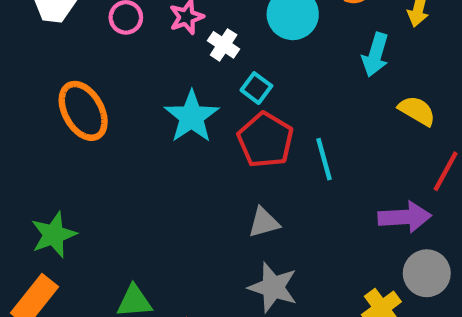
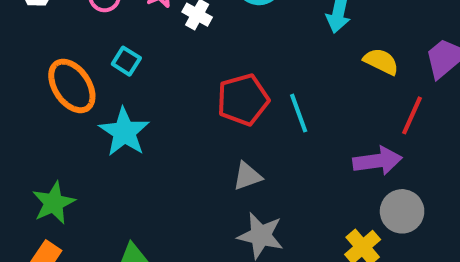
cyan square: (256, 88) -> (126, 61), moved
cyan star: (192, 117) -> (124, 132), moved
red pentagon: (265, 140) -> (243, 100), turned 30

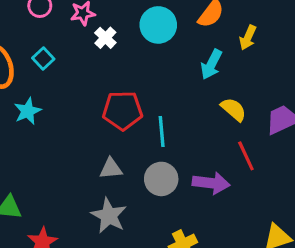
red line: (412, 115) -> (246, 156), turned -64
cyan star: (124, 132) -> (28, 111), size x0.7
gray circle: (402, 211) -> (161, 179), moved

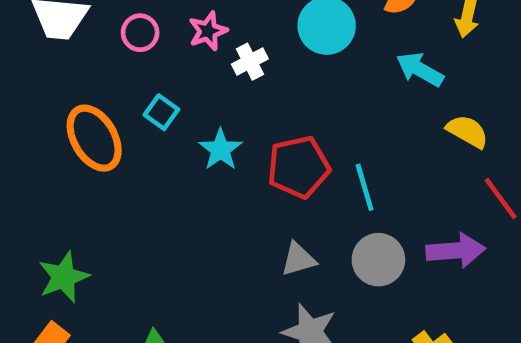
white cross: (105, 38) -> (250, 62), turned 30
cyan arrow: (211, 64) -> (420, 69), turned 104
cyan star: (28, 111) -> (221, 150), moved

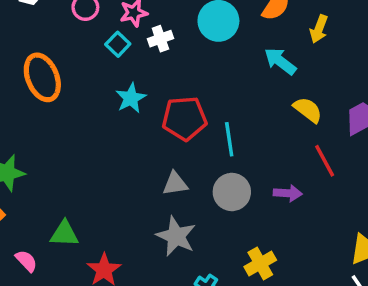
cyan square: (161, 112) -> (118, 44), moved
purple arrow: (456, 250) -> (288, 193), size x0.7

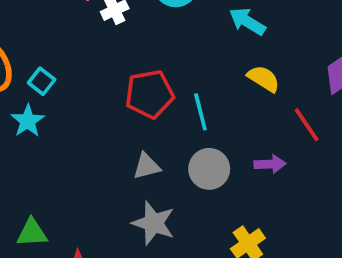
cyan square: (118, 44) -> (42, 81), moved
cyan star: (131, 98) -> (28, 121), moved
yellow semicircle: (308, 110) -> (264, 79), moved

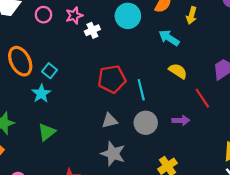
green triangle: (32, 233) -> (47, 132), moved, turned -36

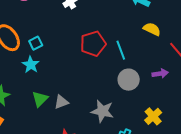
cyan square: (50, 71) -> (36, 43), turned 32
gray triangle: (110, 121) -> (61, 102), moved

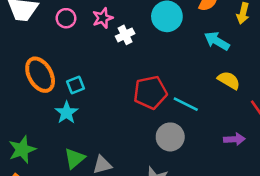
cyan line: (121, 50) -> (186, 104), turned -48
gray circle: (129, 80) -> (170, 137), moved

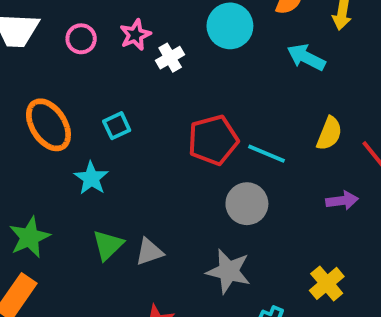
yellow semicircle: (229, 80) -> (329, 133), moved, turned 85
cyan square: (76, 85) -> (117, 126), moved

